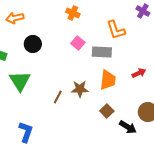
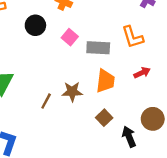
orange L-shape: (116, 30) -> (133, 37), moved
black circle: (33, 44) -> (35, 25), moved
black arrow: (128, 127) -> (129, 137), turned -144

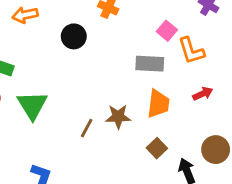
pink square: (70, 37) -> (167, 31), moved

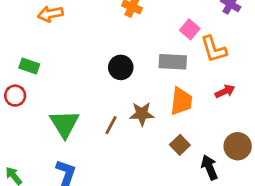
black circle: (74, 36) -> (121, 67), moved
green triangle: (32, 105) -> (64, 124), moved

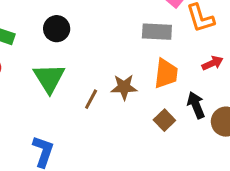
black circle: (121, 67) -> (57, 29), moved
green triangle: (64, 124) -> (49, 78), moved
black arrow: (209, 167) -> (196, 105), moved

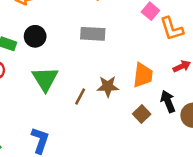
black circle: (57, 29) -> (35, 36), moved
gray rectangle: (157, 32) -> (93, 34), moved

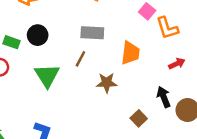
orange trapezoid: (143, 75) -> (130, 53), moved
brown line: (80, 96) -> (80, 59), moved
brown square: (142, 114) -> (139, 118), moved

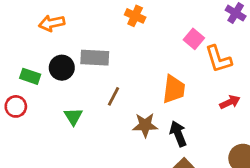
gray rectangle: (92, 33) -> (95, 58), moved
green triangle: (47, 76) -> (73, 116), size x0.6
black arrow: (164, 97) -> (178, 134), moved

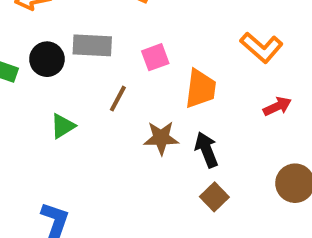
pink square: (194, 39) -> (155, 57), moved, turned 30
orange L-shape: (218, 59) -> (262, 47), turned -32
green triangle: (73, 116) -> (63, 126), turned 30

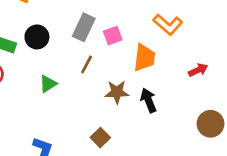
gray rectangle: (92, 45) -> (84, 27), moved, turned -68
orange L-shape: (262, 47) -> (168, 25), moved
brown square: (214, 197) -> (100, 138), moved

